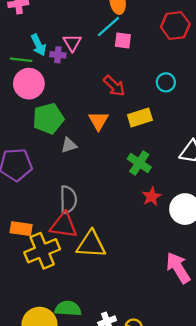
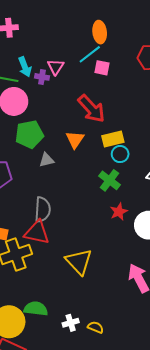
cyan circle: (166, 82) -> (120, 154), moved
red arrow: (114, 86) -> (91, 109), size x1.4
yellow triangle: (91, 244) -> (79, 262), moved, turned 40

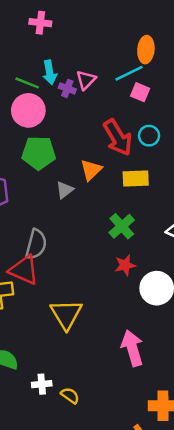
cyan circle: (120, 154) -> (149, 136), moved
gray triangle: (46, 160) -> (65, 190), moved, turned -35

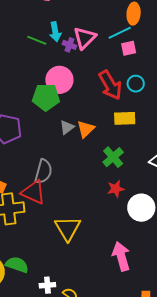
pink triangle: (86, 80) -> (85, 38), size x1.4
pink square: (140, 92) -> (129, 48), turned -35
pink circle: (28, 110) -> (59, 80), moved
orange triangle: (91, 170) -> (86, 129), moved

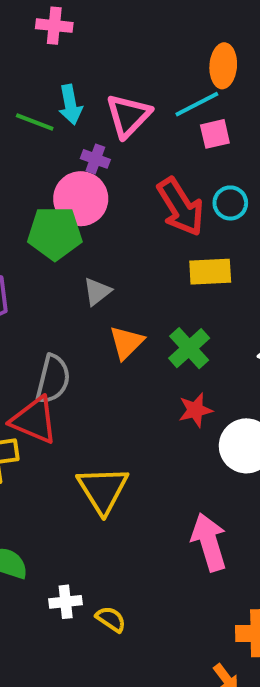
purple cross: (69, 45) -> (95, 159), moved
orange triangle: (86, 129) -> (127, 343), moved

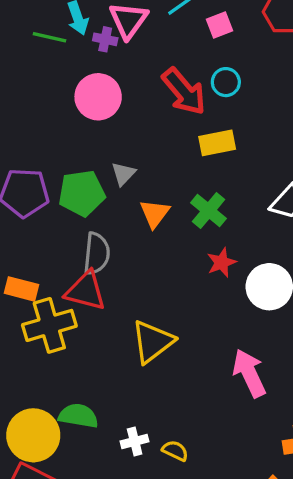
pink square: (215, 134) -> (219, 25), moved
purple cross: (95, 159) -> (105, 39), moved
green pentagon: (55, 233) -> (82, 193), moved
yellow triangle: (103, 490) -> (153, 342), turned 33

